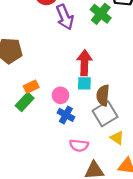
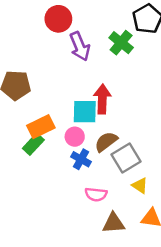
cyan square: (84, 83) -> (85, 112), moved, size x1.5
orange rectangle: (31, 87) -> (41, 127), size x1.5
brown semicircle: (103, 95) -> (106, 142), moved, turned 48

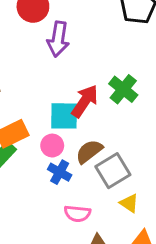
green cross: (121, 43) -> (123, 89), moved
purple arrow: (80, 46) -> (58, 39), turned 32
red arrow: (102, 99) -> (85, 101), turned 32

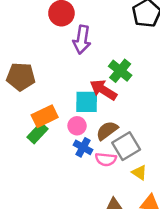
green cross: (123, 89) -> (120, 71), moved
red arrow: (85, 101) -> (103, 90), turned -92
pink semicircle: (77, 214) -> (106, 159), moved

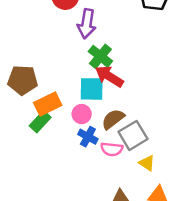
green cross: (120, 71) -> (100, 56), moved
brown pentagon: (21, 77) -> (23, 80), moved

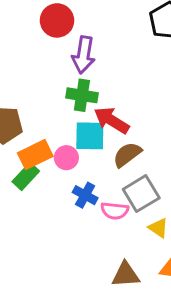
green cross: (100, 56) -> (82, 95), moved, turned -30
pink circle: (82, 114) -> (66, 158), moved
brown semicircle: (113, 119) -> (127, 155), moved

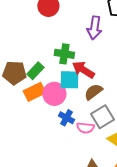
purple arrow: (84, 55) -> (94, 28), moved
pink circle: (66, 158) -> (54, 94), size x1.5
green rectangle: (26, 176) -> (35, 71), moved

